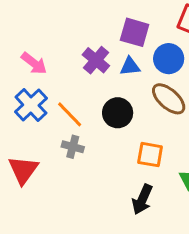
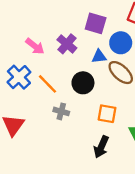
pink arrow: (34, 63) -> (35, 46), moved
blue triangle: (130, 66) -> (99, 57), moved
gray cross: (73, 147) -> (61, 111), moved

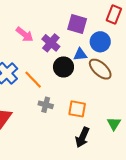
pink arrow: (35, 46) -> (25, 34), moved
black circle: (83, 83) -> (63, 67), moved
orange square: (107, 114) -> (77, 109), moved

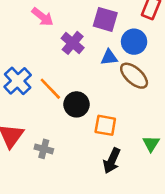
pink arrow: (25, 34) -> (43, 17), moved
black circle: (63, 67) -> (76, 104), moved
gray cross: (46, 105) -> (44, 149), moved

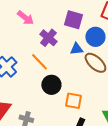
orange line: (50, 89) -> (39, 62), moved

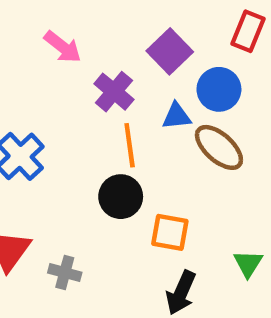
purple square: (73, 20) -> (170, 51), turned 30
orange line: (39, 62) -> (130, 145), moved, turned 36

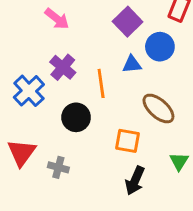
purple cross: (114, 92) -> (63, 67), moved
brown ellipse: (219, 147) -> (158, 108), moved
black circle: (121, 197) -> (76, 117), moved

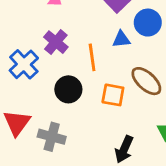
orange square: (128, 141) -> (113, 95), moved
gray cross: (58, 167) -> (52, 137), size x1.4

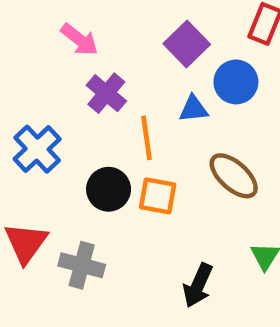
purple cross: (56, 42) -> (106, 93), moved
orange square: (113, 95) -> (158, 196), moved

